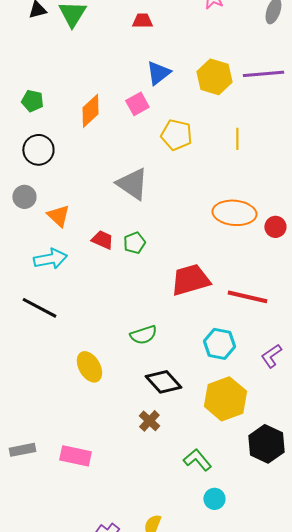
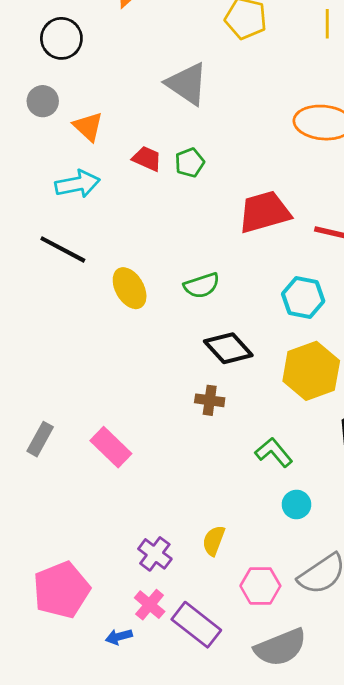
yellow ellipse: (89, 367) -> (130, 288), moved
brown cross: (149, 421) -> (210, 400), turned -35
gray rectangle: (22, 450) -> (40, 439), turned -50
pink rectangle: (75, 456) -> (111, 447), turned 32

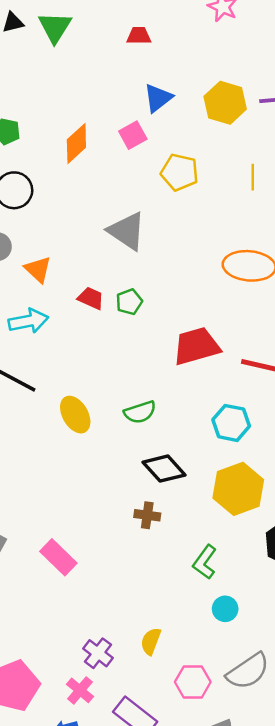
green L-shape: (274, 452) -> (205, 562), turned -104
pink cross: (150, 605) -> (80, 690), moved

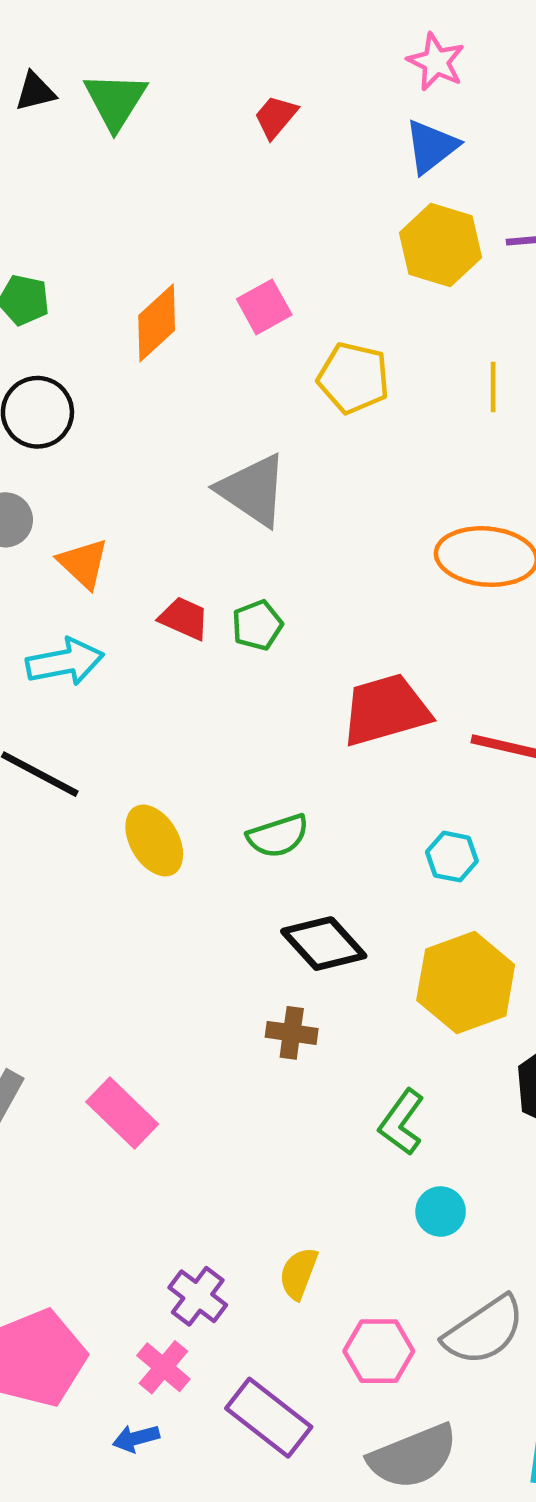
red trapezoid: (139, 36) -> (276, 117), turned -50
blue triangle: (158, 98) -> (431, 147), moved
cyan hexagon: (231, 423) -> (452, 857), size x0.7

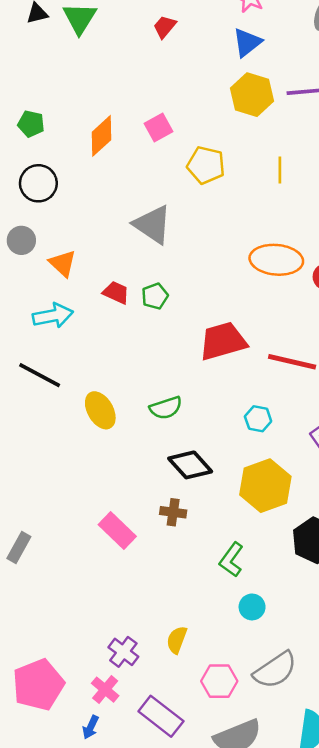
pink rectangle: (122, 1113) -> (117, 530), moved
blue arrow: (136, 1438) -> (91, 727), turned -50

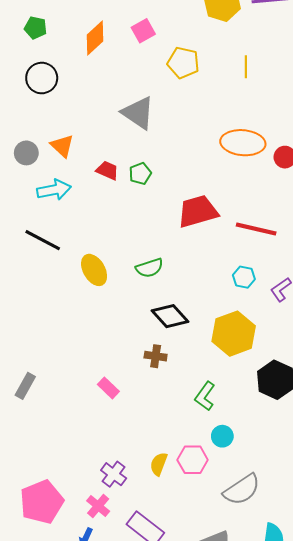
gray circle: (21, 240) -> (26, 153), moved
cyan hexagon: (258, 419) -> (244, 277), moved
pink rectangle: (117, 530) -> (108, 388), moved, size x0.7
pink hexagon: (219, 681) -> (193, 460), moved

